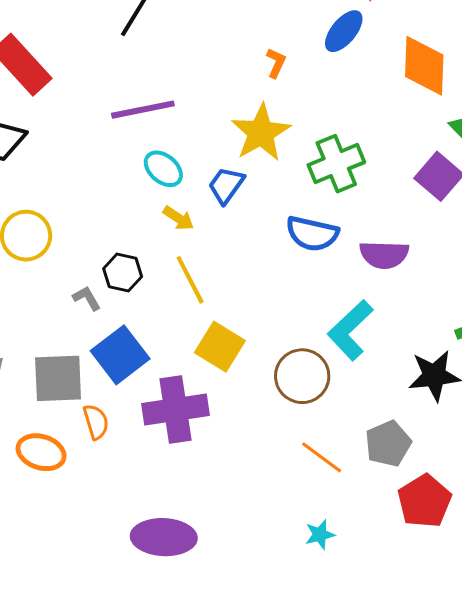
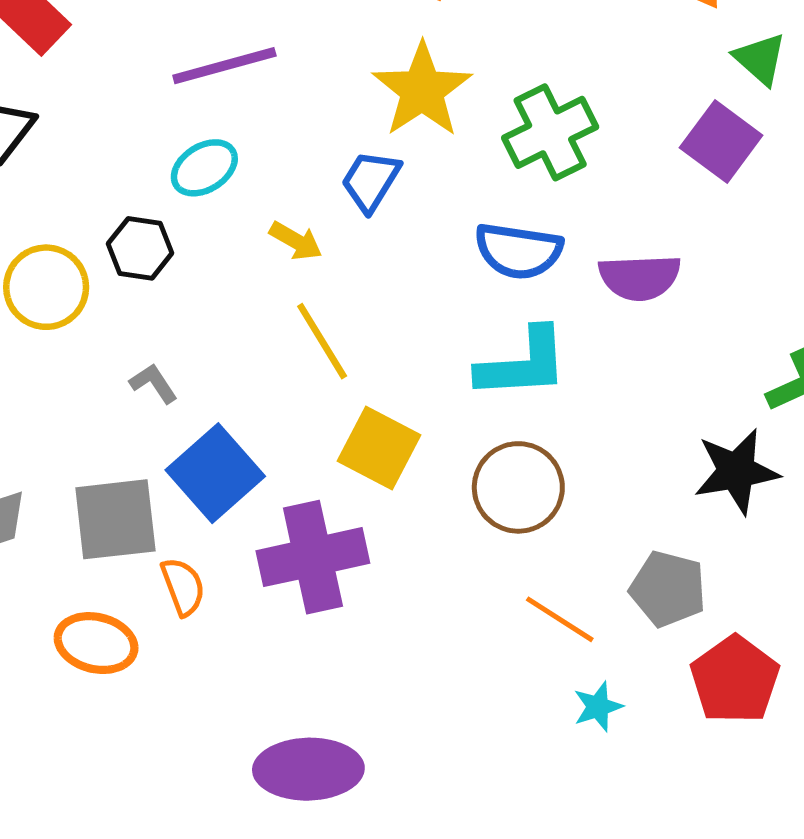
cyan ellipse: (163, 169) -> (204, 168), moved, turned -69
black hexagon: (123, 273) -> (140, 248), moved
cyan L-shape: (350, 330) -> (523, 364), moved, turned -136
gray pentagon: (388, 444) -> (668, 589), turned -30
cyan star: (320, 535) -> (598, 707), moved

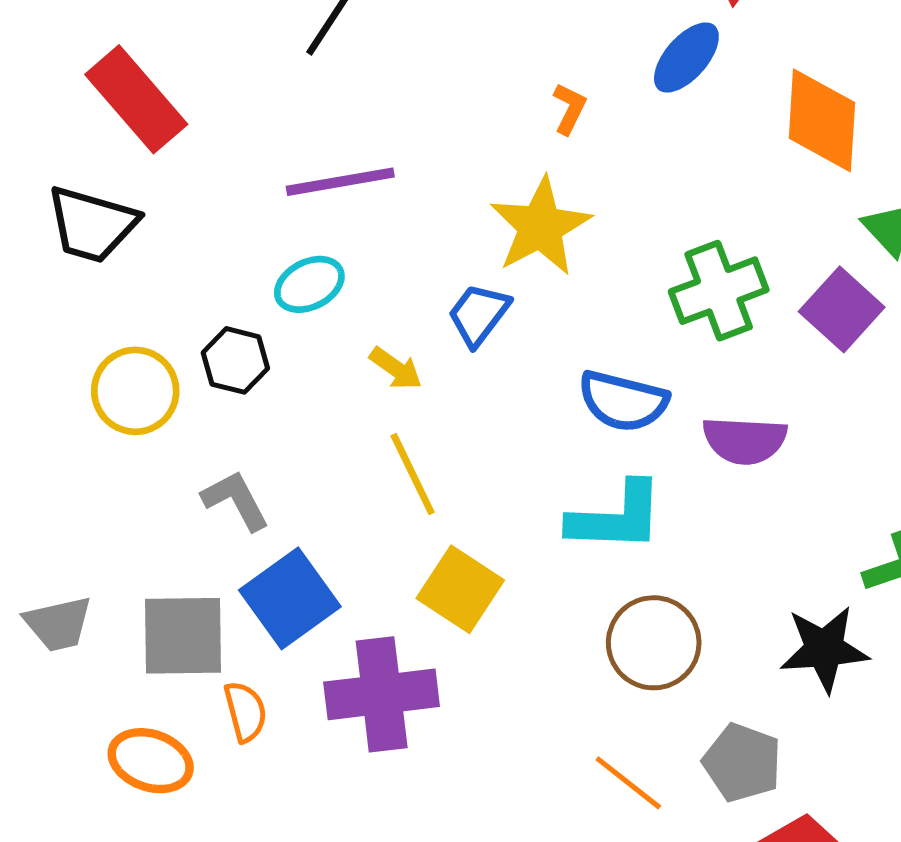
green cross: (550, 132) -> (719, 291), moved
gray L-shape: (154, 383) -> (236, 500), size x1.4
brown circle: (518, 487) -> (654, 643), moved

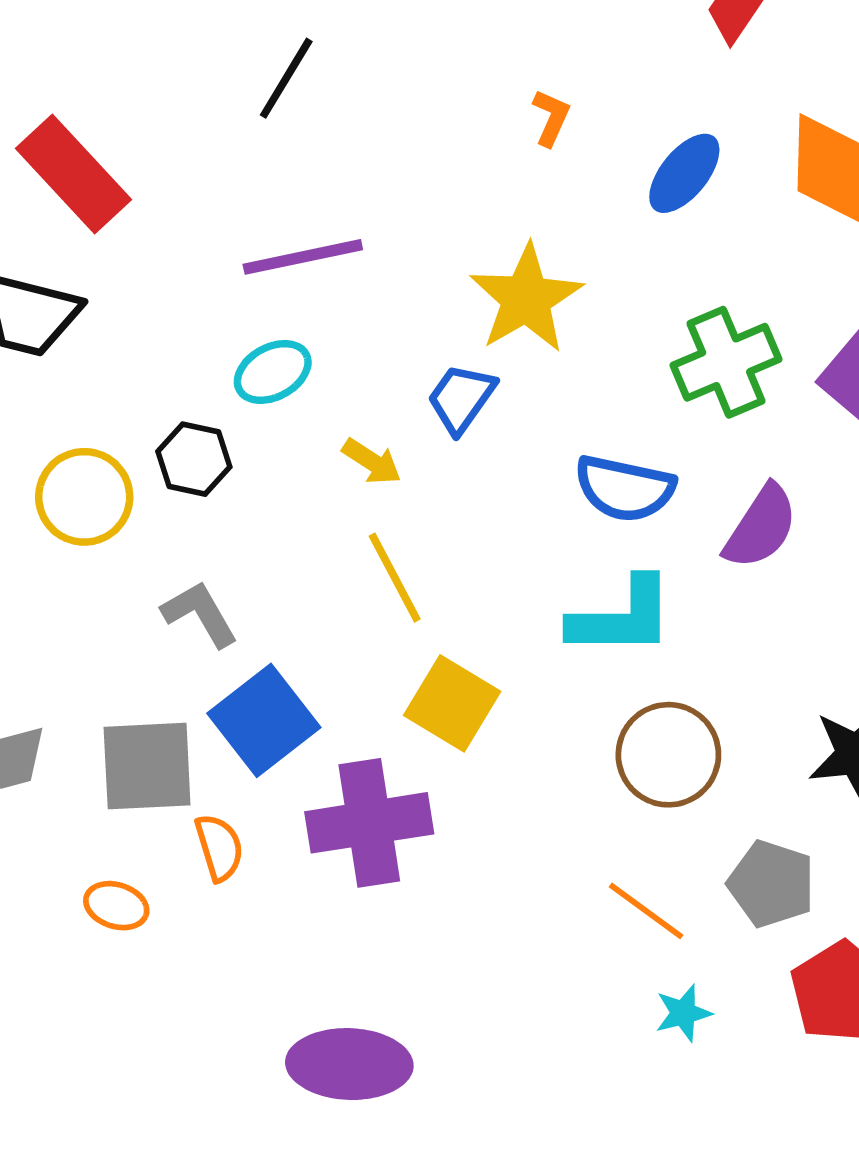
blue ellipse: (686, 57) -> (684, 173), moved
orange L-shape: (569, 109) -> (551, 118), moved
purple semicircle: (745, 440) -> (761, 527), turned -58
orange ellipse: (151, 761) -> (116, 906), size x0.7

